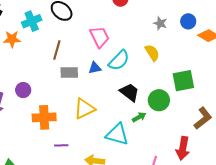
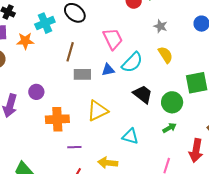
gray star: (160, 23) -> (160, 26), moved
green arrow: (139, 117) -> (170, 128), moved
cyan triangle: (117, 134) -> (130, 136), size x0.7

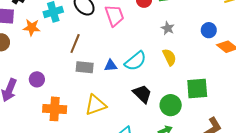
pink trapezoid: (113, 39) -> (114, 15), moved

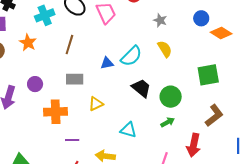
orange star: (32, 28) -> (28, 43), moved, turned 30
gray rectangle: (85, 67) -> (75, 79), moved
green square: (197, 88) -> (208, 75), moved
yellow triangle: (96, 105) -> (96, 104), size x0.7

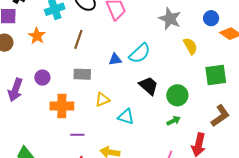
gray star: (160, 20) -> (170, 19), size x1.6
yellow semicircle: (165, 49) -> (190, 46), moved
cyan triangle: (128, 130) -> (126, 117), moved

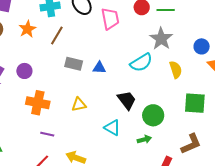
brown line: (78, 39) -> (57, 36), moved
cyan semicircle: (140, 53) -> (141, 63), moved
gray rectangle: (82, 74) -> (74, 64), moved
cyan triangle: (126, 117) -> (112, 128), moved

